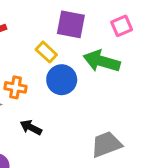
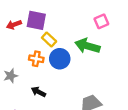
purple square: (71, 24) -> (36, 20), moved
orange cross: (16, 87) -> (36, 59), moved

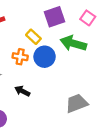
purple square: (36, 20) -> (54, 17), moved, turned -30
pink square: (101, 21) -> (88, 18), turned -32

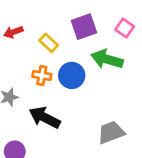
yellow rectangle: (33, 37) -> (49, 43), moved
black arrow: (22, 91) -> (45, 118), size x1.6

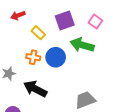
red arrow: (13, 32) -> (18, 15), moved

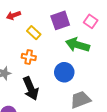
blue circle: (56, 57) -> (64, 72), moved
black arrow: (35, 89) -> (31, 89), turned -140

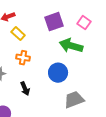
yellow rectangle: (34, 33) -> (18, 34), moved
black arrow: (31, 89) -> (25, 89), size x0.6

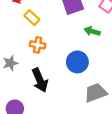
green arrow: (71, 46) -> (92, 31), size x0.6
black arrow: (25, 89) -> (40, 80), size x1.5

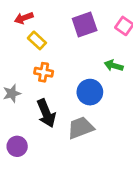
green arrow: (92, 31) -> (114, 66), moved
gray trapezoid: (96, 93) -> (81, 128), moved

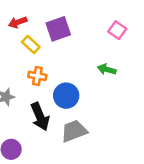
purple square: (85, 25) -> (58, 29), moved
blue circle: (90, 92) -> (66, 96), moved

